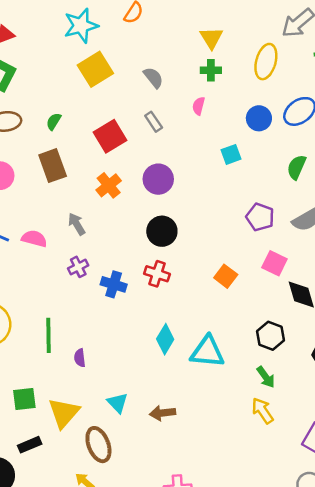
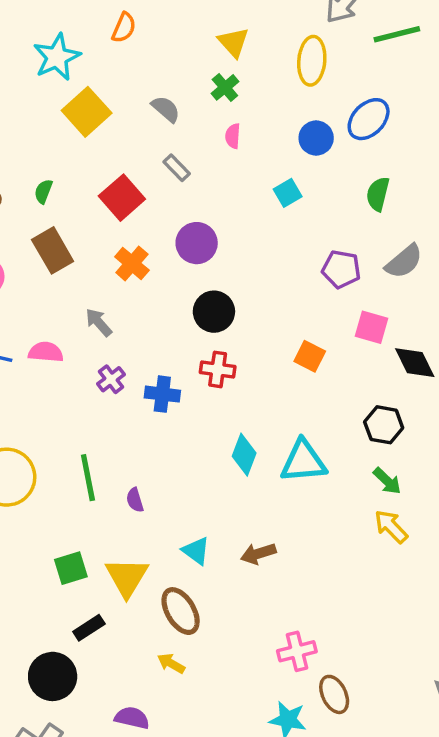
green cross: (211, 70) -> (225, 87), moved, turned -30

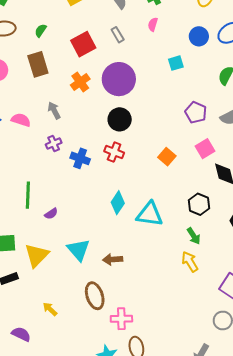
purple circle: (197, 243) -> (119, 79), size x1.4
pink square: (372, 327) -> (205, 149), turned 30
purple semicircle: (135, 500) -> (51, 214), turned -120
cyan triangle: (196, 551) -> (78, 250), size x1.4
brown ellipse: (181, 611) -> (95, 296), moved

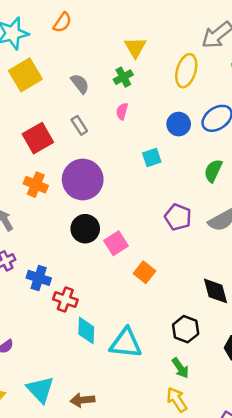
orange cross: (80, 82) -> (36, 185), turned -30
pink square: (205, 149) -> (116, 243), moved
red cross: (114, 152) -> (65, 300), moved
cyan diamond: (118, 203) -> (86, 330), turned -30

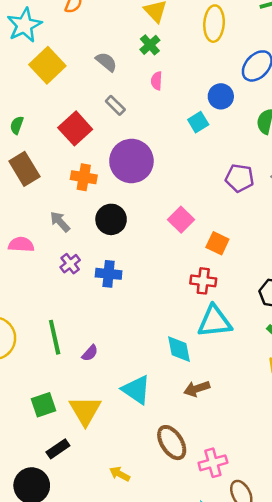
blue circle: (179, 124) -> (221, 96), moved
black circle: (85, 229) -> (111, 219), moved
red cross: (65, 300) -> (203, 281), moved
cyan diamond: (86, 330) -> (179, 349), moved
brown arrow: (82, 400) -> (197, 389), moved

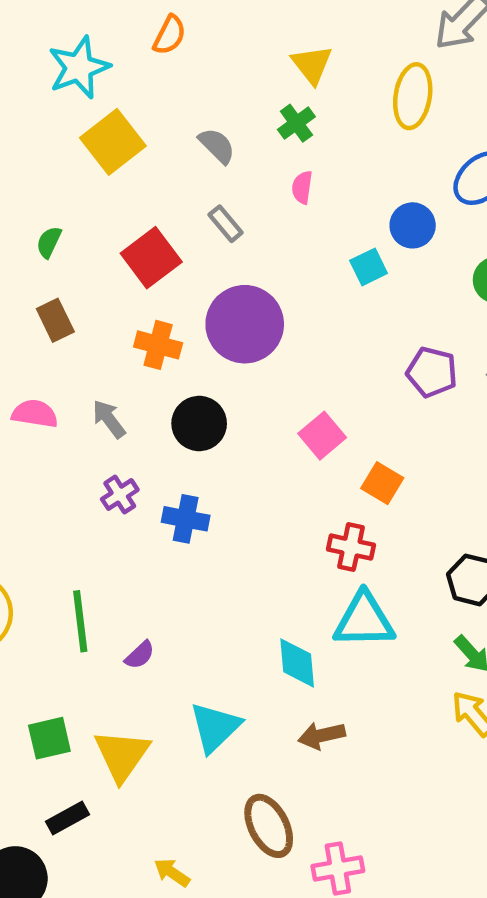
brown rectangle: (24, 169) -> (55, 320), size x0.7
pink semicircle: (21, 245) -> (35, 414), moved
cyan triangle: (136, 390) -> (215, 727), turned 36

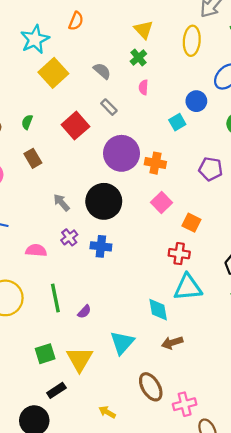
orange cross: (158, 345) -> (155, 163), moved
pink semicircle: (35, 414) -> (36, 250), moved
black circle: (199, 423) -> (104, 201), size x1.4

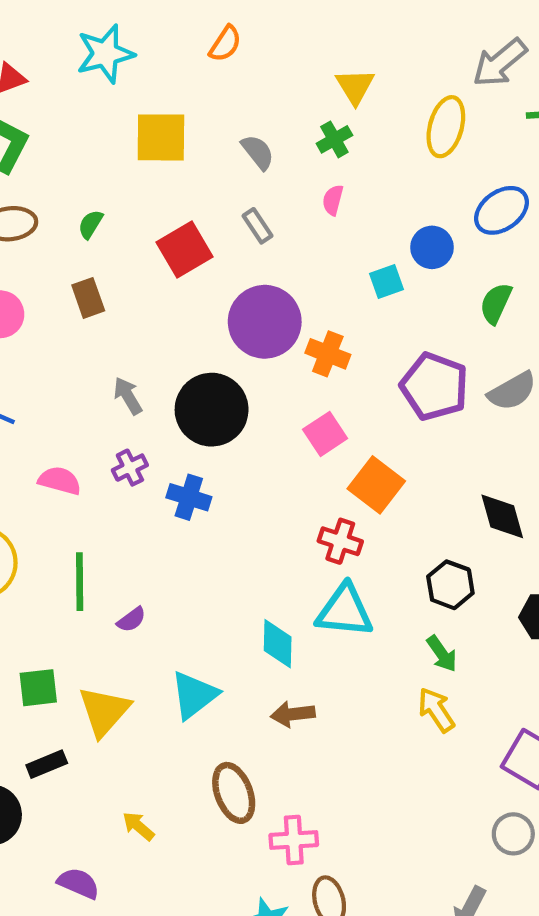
cyan star: (35, 39) -> (105, 54), moved
yellow square: (53, 73) -> (161, 137), turned 32
purple pentagon: (211, 169) -> (434, 386), size x1.4
orange square: (191, 223) -> (376, 485), size x1.4

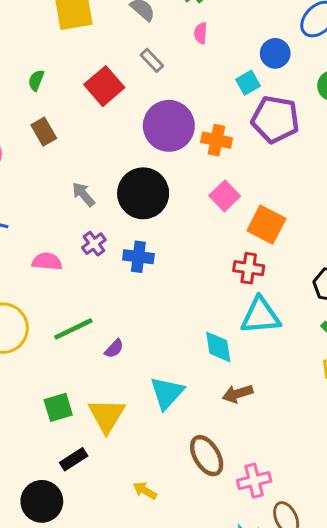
purple pentagon: (434, 386) -> (275, 119), moved
green line: (80, 582) -> (73, 329), turned 75

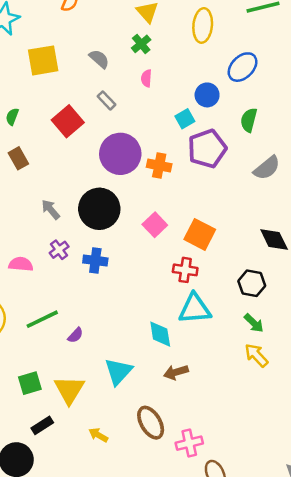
purple pentagon: (275, 119) -> (207, 149), turned -30
pink square: (225, 196) -> (155, 225), moved
yellow arrow: (145, 491) -> (98, 435), moved

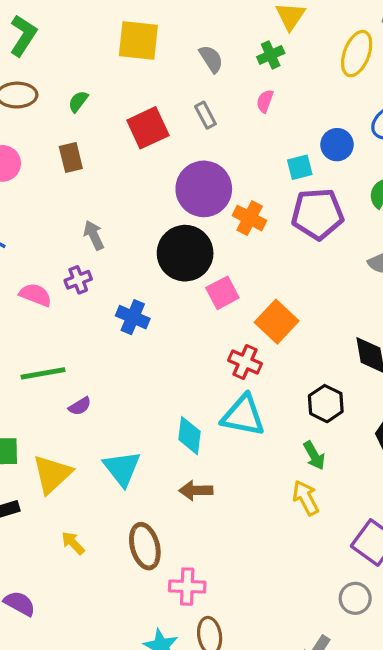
black circle: (99, 209) -> (185, 253), moved
purple cross: (59, 250) -> (78, 280), moved
cyan triangle: (118, 371) -> (122, 468), turned -36

